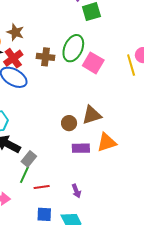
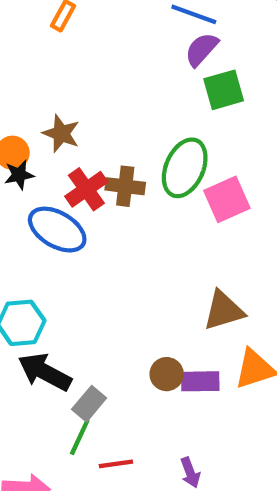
red cross: (13, 58) -> (86, 189), moved
pink square: (93, 63) -> (227, 199), turned 35
brown circle: (69, 123) -> (167, 374), moved

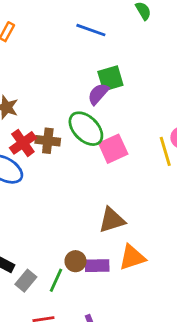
purple semicircle: (201, 49) -> (98, 94), moved
green ellipse: (185, 168) -> (86, 129), turned -69
green line: (80, 437) -> (56, 280), moved

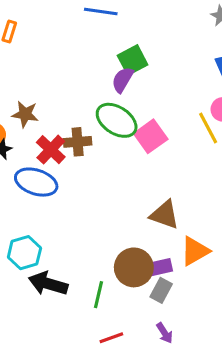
brown triangle: (112, 220) -> (165, 215), turned 48
brown circle: (75, 261) -> (134, 267), size x1.6
green line: (56, 280) -> (99, 295), moved
gray rectangle: (26, 281) -> (161, 290), moved

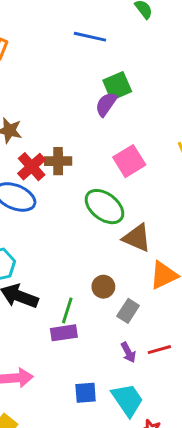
green ellipse: (117, 120) -> (104, 207), moved
brown circle: (134, 267) -> (103, 287), size x0.6
purple rectangle: (158, 268) -> (64, 333), moved
red line: (111, 338) -> (159, 350), moved

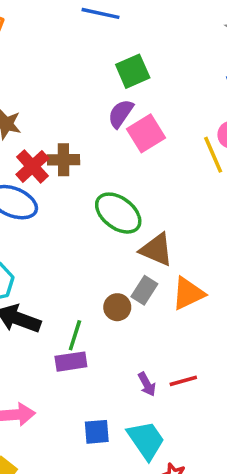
purple semicircle: (106, 104) -> (121, 114), moved
pink square: (129, 161) -> (146, 133), moved
gray rectangle: (128, 311) -> (144, 290), moved

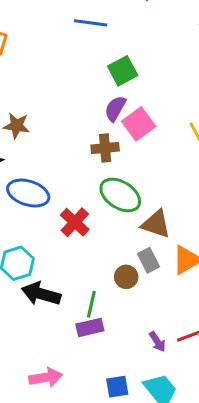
brown cross: (64, 160) -> (105, 148), moved
red cross: (32, 166) -> (75, 222), moved
gray rectangle: (144, 290) -> (148, 260), turned -55

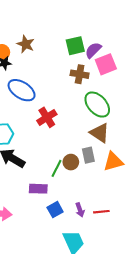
green square: (123, 71) -> (75, 46), moved
green ellipse: (120, 195) -> (97, 105), moved
green line: (91, 304) -> (57, 168), moved
blue square: (117, 387) -> (55, 210), moved, turned -35

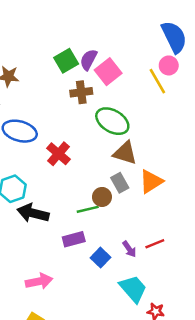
green line: (57, 168) -> (88, 209), turned 66

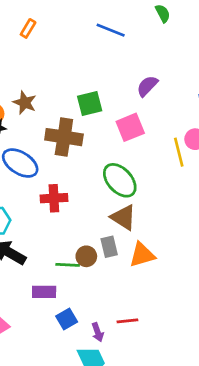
purple semicircle: (89, 60) -> (147, 86), moved
brown cross: (81, 92) -> (64, 137), moved, size x1.5
red cross: (59, 154) -> (54, 198), turned 30
purple arrow: (129, 249) -> (98, 332), moved

